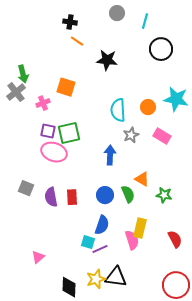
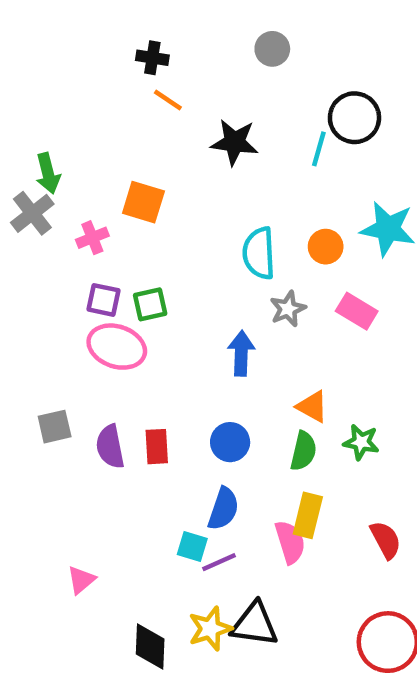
gray circle: (117, 13) -> (272, 49), moved
cyan line: (145, 21) -> (319, 149), moved
green square: (69, 133) -> (150, 304), size x0.7
gray square: (26, 188) -> (55, 427), turned -35
green semicircle: (128, 194) -> (303, 451), moved, turned 36

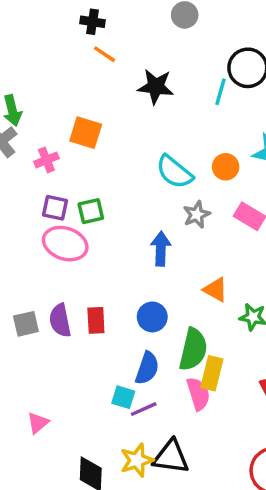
cyan semicircle: (259, 253) -> (174, 172), turned -48
gray square: (55, 427) -> (26, 324), moved
green semicircle: (303, 451) -> (193, 349), moved, size x1.4

